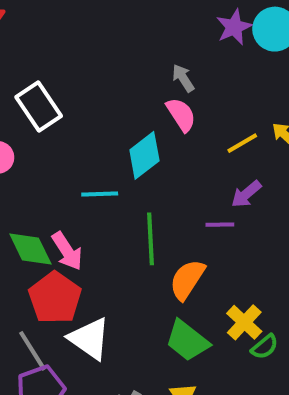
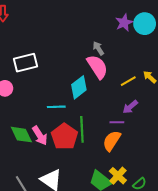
white rectangle: (39, 106) -> (25, 63), turned -70
pink semicircle: (181, 115) -> (97, 67), size x1.4
orange semicircle: (187, 280) -> (112, 141), moved
red pentagon: (55, 298) -> (64, 137), moved
yellow cross: (244, 322) -> (118, 176), moved

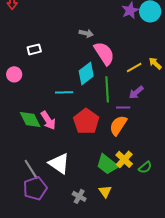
gray arrow: (98, 48) -> (86, 33), moved, turned 136
white rectangle: (25, 63) -> (34, 49), size x0.6
green line: (82, 129) -> (107, 89), moved
red pentagon: (64, 137) -> (86, 121), moved

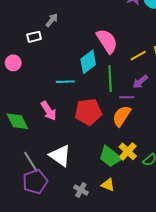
gray arrow: (86, 33) -> (52, 20), moved, turned -64
green diamond: (30, 119) -> (17, 121), moved
red pentagon: (86, 121) -> (88, 112), turned 30
yellow triangle: (105, 191) -> (108, 185), turned -32

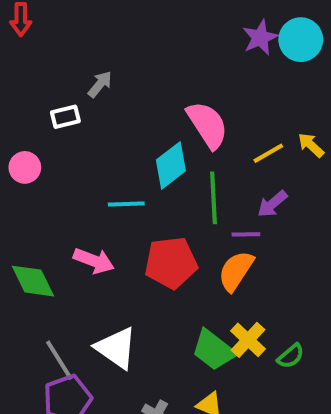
pink arrow: (49, 111) -> (94, 261), turned -36

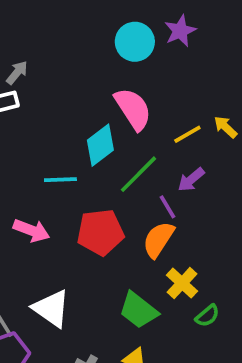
cyan circle: (301, 40) -> (135, 42), moved
gray arrow: (100, 84) -> (17, 73), moved
green line: (214, 198) -> (138, 174), turned 48
purple line: (246, 234) -> (168, 207), turned 60
yellow cross: (248, 340) -> (182, 283), moved

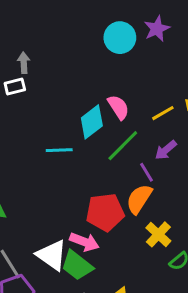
gray arrow: (17, 73) -> (24, 63), turned -42
pink semicircle: (133, 109) -> (118, 107), moved, size x0.7
pink arrow: (31, 230) -> (84, 242), moved
red pentagon: (100, 232) -> (105, 212), moved
green trapezoid: (138, 310) -> (77, 266), moved

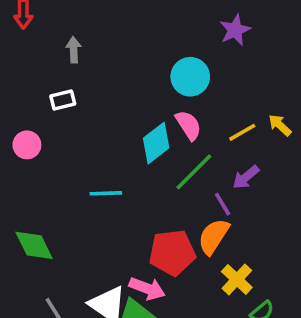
cyan circle: (120, 38) -> (190, 77), moved
gray arrow: (24, 63) -> (74, 50), moved
cyan line: (59, 150) -> (106, 193), moved

